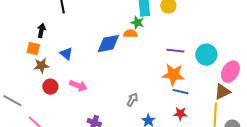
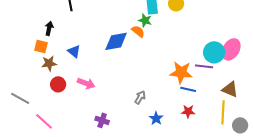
orange semicircle: (130, 34) -> (138, 31), turned 40
purple line: (175, 51) -> (204, 66), moved
pink ellipse: (230, 72) -> (231, 49), moved
brown triangle: (222, 92) -> (230, 89), turned 48

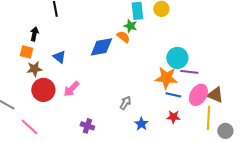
pink ellipse: (231, 49) -> (198, 95), moved
cyan circle: (214, 52) -> (177, 58), moved
pink arrow: (86, 83) -> (71, 89), turned 114
red circle: (58, 84) -> (43, 90), size x1.5

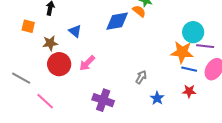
orange square: (26, 52) -> (28, 26), moved
purple cross: (87, 126) -> (103, 100), size x1.5

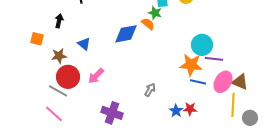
gray line: (21, 78) -> (58, 91), moved
red star: (189, 91) -> (190, 109), moved
blue star: (157, 98) -> (176, 111), moved

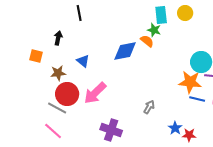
pink arrow: (96, 76) -> (95, 93), size x1.4
red star: (190, 109) -> (189, 135), moved

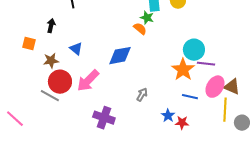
blue diamond: (125, 51) -> (120, 56), moved
orange star: (190, 82) -> (183, 70), turned 30
blue line: (197, 99) -> (190, 97), moved
pink line: (53, 131) -> (15, 119), moved

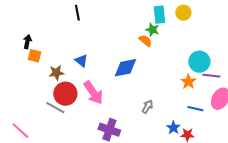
black arrow: (51, 26) -> (27, 42), moved
orange star: (183, 70) -> (188, 82), size x0.7
pink arrow: (88, 81) -> (93, 93), turned -80

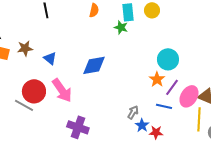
orange semicircle: (145, 41) -> (94, 10), moved, turned 64
brown star: (56, 73) -> (25, 48), moved
purple line: (211, 76) -> (172, 87), moved, turned -60
gray arrow: (147, 107) -> (133, 112), moved

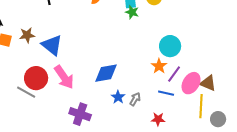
green star: (121, 27) -> (132, 12), moved
blue triangle: (50, 58) -> (52, 45), size x1.6
blue diamond: (94, 65) -> (106, 73), moved
blue star: (142, 125) -> (118, 97), moved

